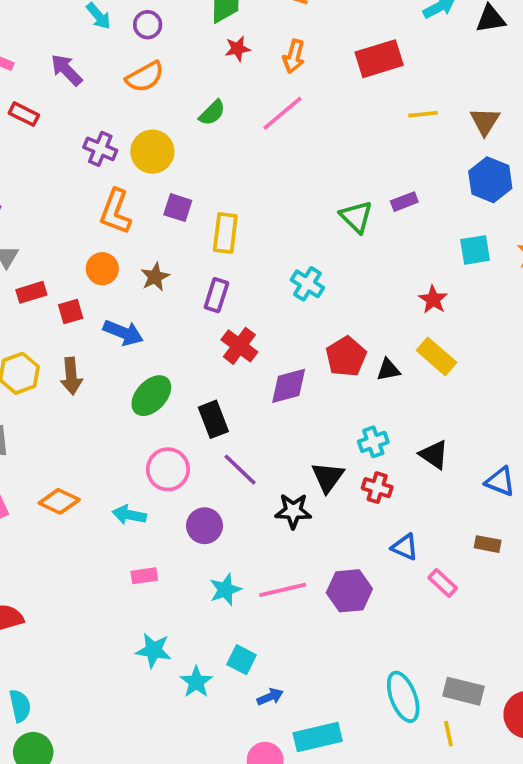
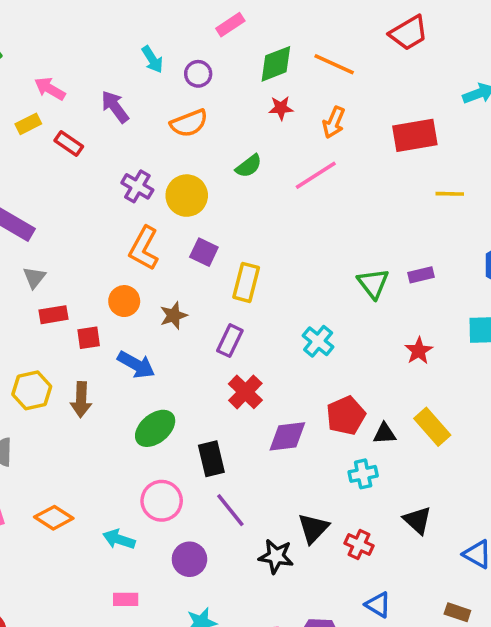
red star: (433, 300) -> (419, 351), moved
cyan cross: (373, 442) -> (363, 474), moved

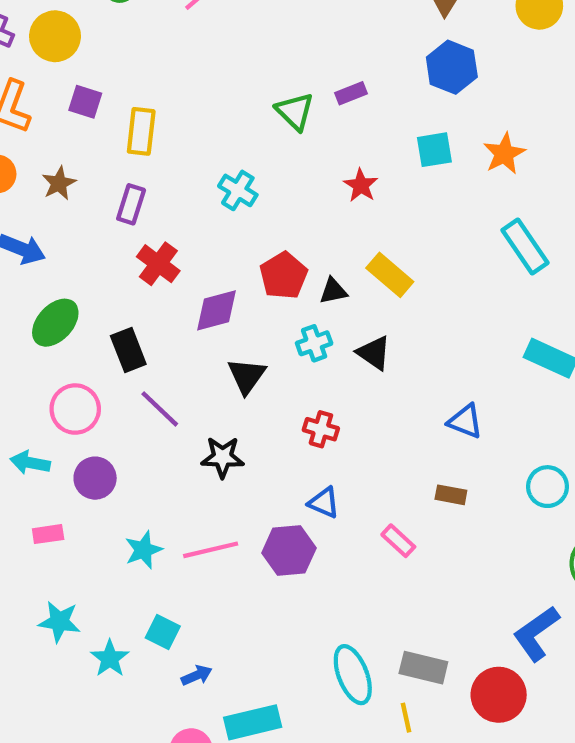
black triangle: (417, 520) -> (374, 353), moved
black triangle: (313, 528) -> (247, 376), moved
purple circle: (189, 559) -> (95, 478), moved
blue triangle: (378, 605) -> (324, 503), moved

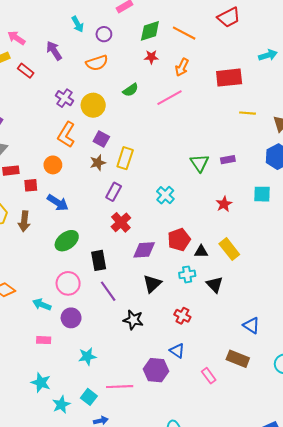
brown star: (59, 183) -> (98, 163), moved
brown rectangle: (451, 495) -> (238, 359), size x1.5
pink line: (211, 550) -> (120, 387), moved

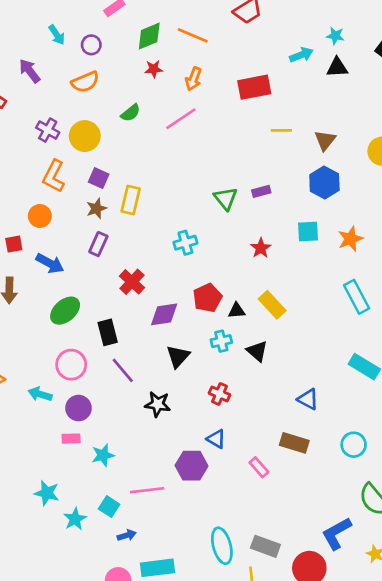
purple rectangle: (114, 192) -> (98, 244), moved
cyan cross: (165, 195) -> (185, 243), turned 36
pink rectangle: (44, 340) -> (71, 439), moved

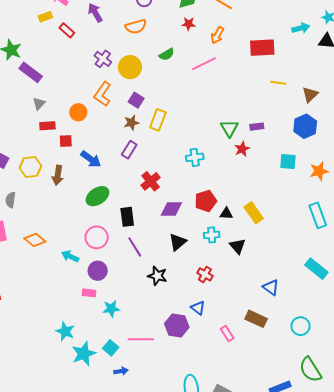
orange circle: (40, 216) -> (78, 112), moved
red star: (261, 248) -> (242, 149), moved
cyan star: (75, 519) -> (84, 354), size x1.4

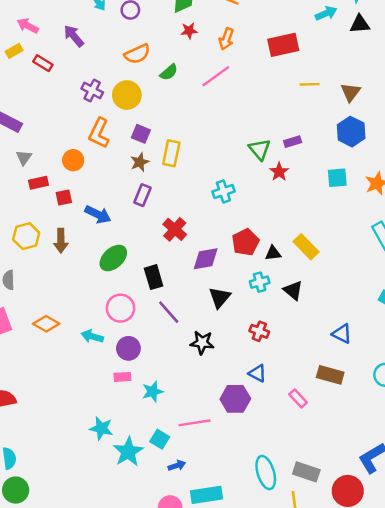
orange semicircle: (136, 27) -> (137, 54), moved

